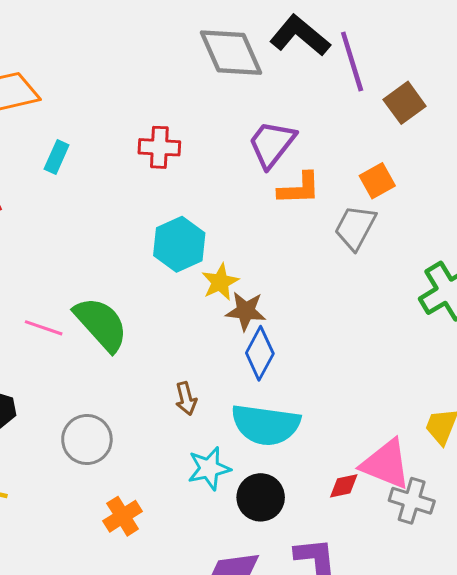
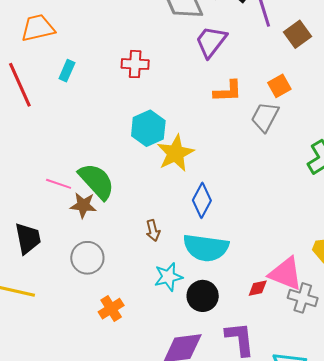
purple trapezoid: (272, 144) -> (211, 42), moved
yellow star: (220, 282) -> (175, 153), size x1.5
brown star: (246, 311) -> (83, 205), moved

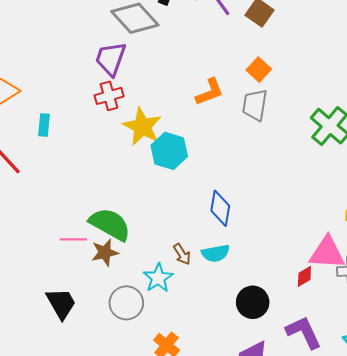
purple trapezoid: (211, 42) -> (111, 59), moved
cyan hexagon: (148, 128) -> (169, 151), moved
yellow star: (175, 153) -> (142, 127), moved
cyan semicircle: (206, 248) -> (216, 253), moved, size x0.6
cyan star: (168, 277) -> (158, 278), moved

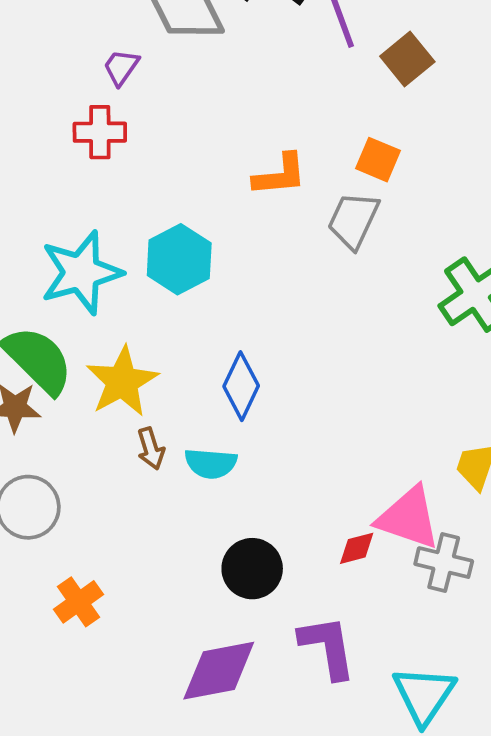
purple trapezoid: (111, 59) -> (121, 67), size x0.6
orange square: (259, 70) -> (378, 160), turned -35
yellow star: (142, 127) -> (122, 382), moved
cyan star: (158, 278) -> (81, 273), moved, size x1.5

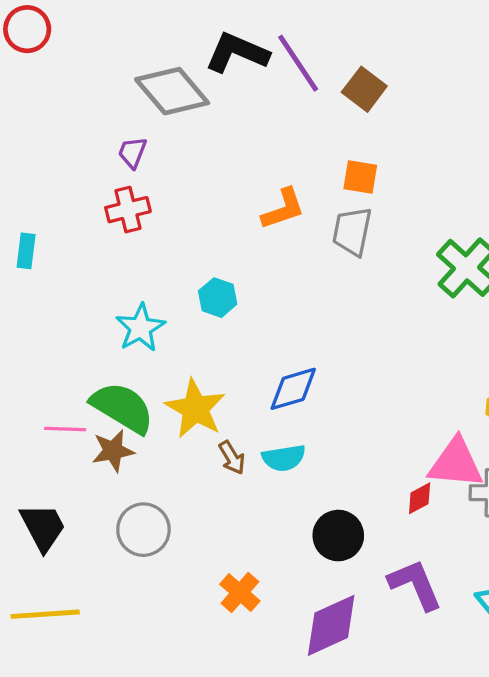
cyan hexagon: (179, 259) -> (218, 298), size x0.7
cyan star: (81, 273) -> (140, 328), size x0.7
blue diamond: (241, 386) -> (293, 389), turned 62
orange cross: (79, 602) -> (240, 593), moved

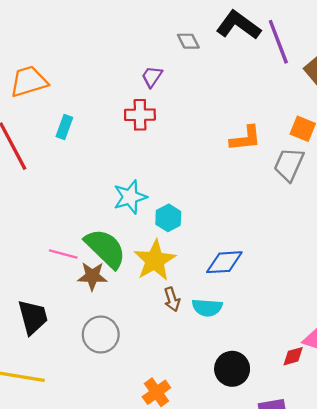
gray diamond: (172, 91) -> (188, 41), size x0.5
cyan hexagon: (218, 298) -> (168, 218), moved

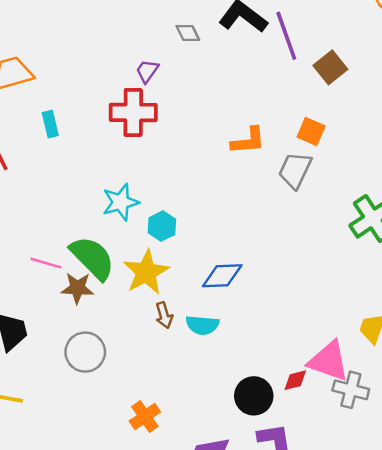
red cross: (140, 115) -> (133, 112), size x1.4
cyan rectangle: (64, 127) -> (50, 124), turned -35
black circle: (232, 369) -> (254, 396), moved

